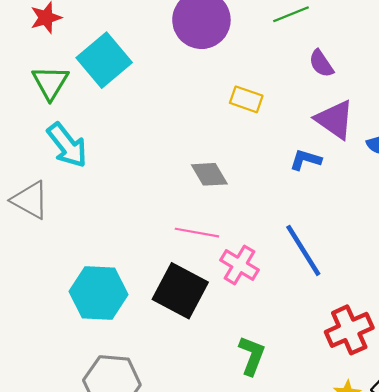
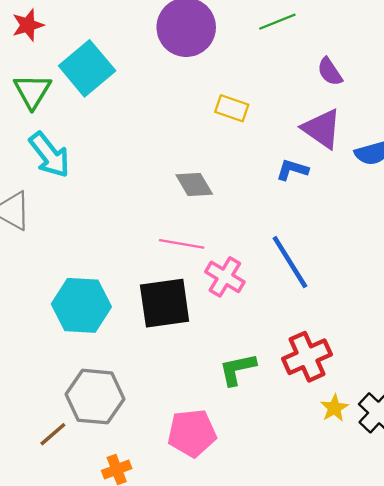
purple semicircle: (321, 64) -> (330, 72), moved
black square: (180, 291) -> (165, 303), turned -36
red cross: (349, 330) -> (307, 357), moved
green L-shape: (252, 356) -> (237, 369), turned -123

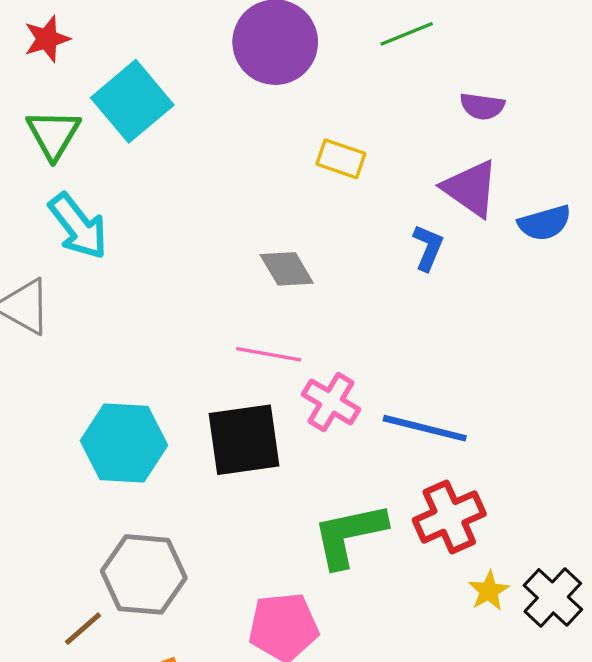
purple semicircle: (330, 72) -> (482, 106), turned -48
blue L-shape: (292, 170) -> (428, 248), turned 96
blue line: (290, 262) -> (425, 428), moved, turned -44
green L-shape: (237, 369) -> (349, 535), size x1.4

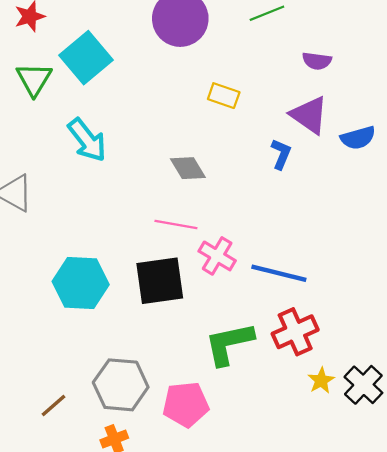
cyan arrow: (78, 226) -> (87, 140), moved
gray hexagon: (144, 574) -> (121, 385), moved

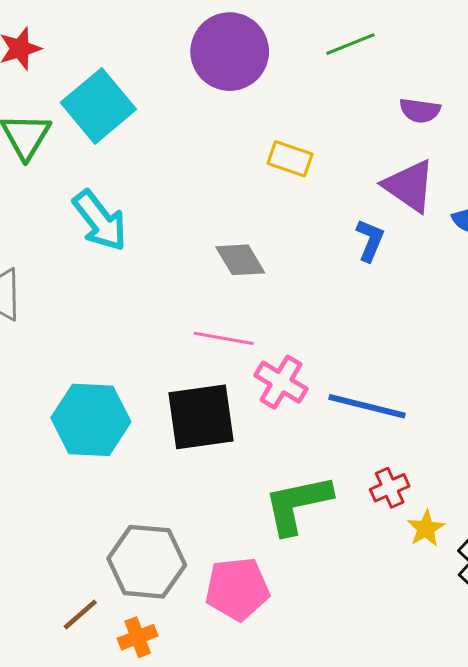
red cross: (295, 332) -> (390, 488), size x0.6
yellow star: (321, 381) -> (426, 528), moved
brown line: (54, 405) -> (80, 615), moved

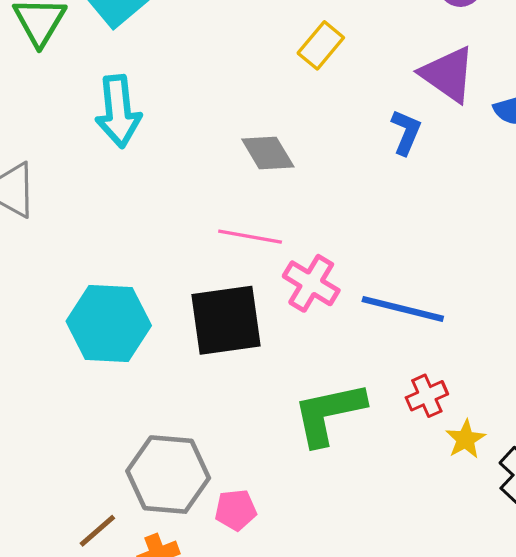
yellow rectangle: (290, 159) -> (321, 45), turned -69
cyan arrow: (100, 221) -> (118, 111), turned 32
pink pentagon: (237, 589) -> (236, 510), moved, size x0.6

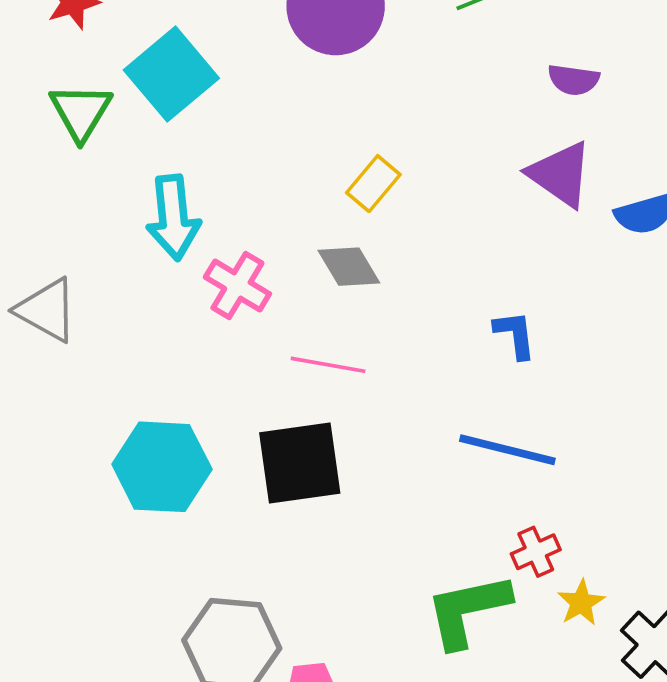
yellow rectangle: (321, 45) -> (373, 184), moved
blue L-shape: (406, 132) -> (515, 335), moved, turned -30
pink cross: (311, 283) -> (237, 286), moved
green L-shape: (329, 413) -> (468, 610), moved

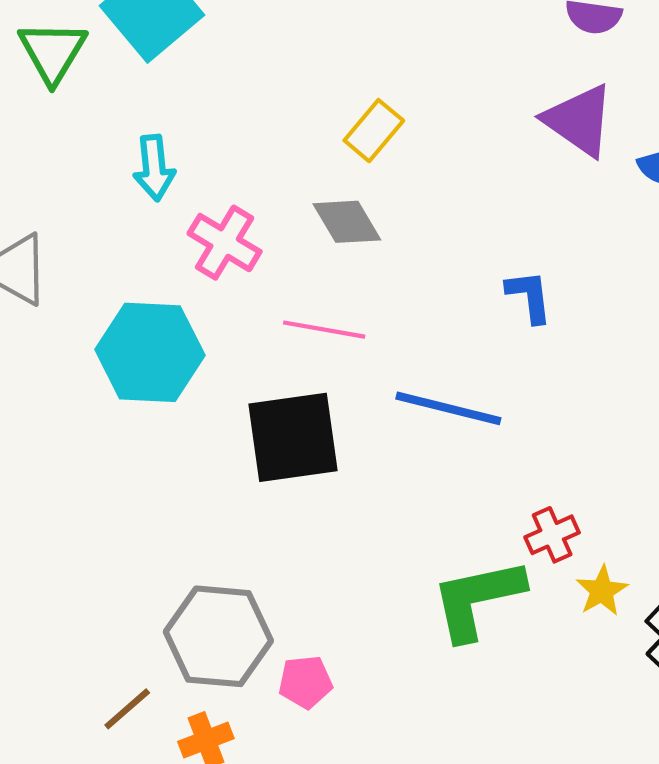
cyan arrow: (173, 218) -> (154, 168), size x0.7
blue line: (507, 450) -> (448, 408), moved
cyan hexagon: (162, 467) -> (150, 352), moved

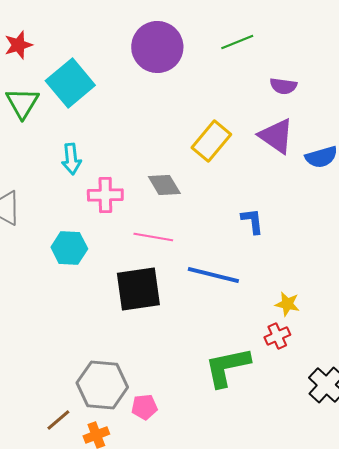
yellow rectangle: (374, 131) -> (211, 141), moved, size x1.4
pink cross: (225, 243) -> (105, 195), turned -32
cyan hexagon: (150, 352) -> (69, 248), size x0.7
red cross: (552, 535) -> (277, 336), moved
yellow star: (602, 591) -> (287, 304), moved, turned -30

